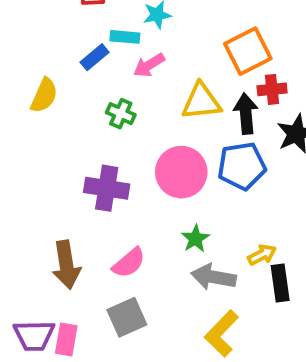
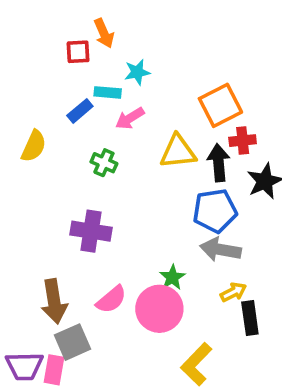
pink circle: (181, 172) -> (159, 309), moved
gray arrow: (214, 277) -> (220, 250), moved
gray square: (127, 317) -> (73, 342), moved

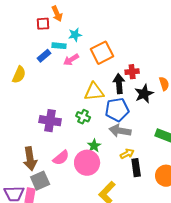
orange square: (220, 105) -> (102, 53), moved
yellow triangle: (178, 152) -> (94, 92), moved
green cross: (104, 163) -> (83, 117), moved

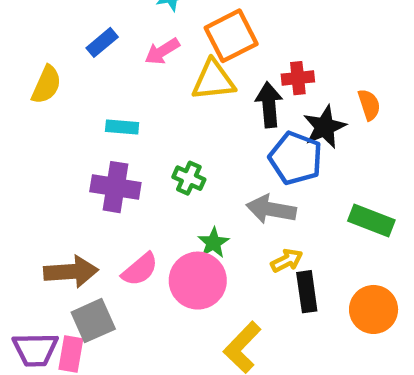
cyan rectangle: (59, 46) -> (122, 127), moved
yellow triangle: (94, 92) -> (213, 80), moved
blue pentagon: (117, 110) -> (296, 158), moved, turned 30
brown arrow: (30, 159) -> (71, 272), turned -85

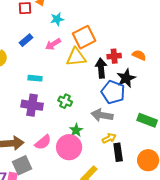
orange semicircle: (369, 105) -> (139, 55), moved, turned -48

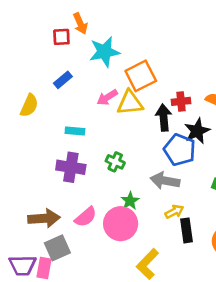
cyan star: (57, 19) -> (104, 52), size x1.6
pink arrow: (53, 44) -> (107, 97), moved

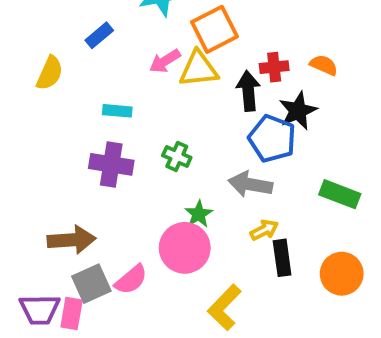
pink semicircle: (86, 217) -> (131, 280), moved

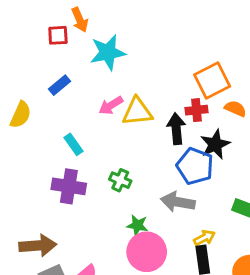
orange square: (215, 29) -> (212, 80), moved
cyan rectangle: (117, 111) -> (74, 144), turned 50
green star: (199, 214) -> (137, 225), turned -30
yellow arrow: (264, 230) -> (204, 238), moved
pink circle: (185, 248) -> (147, 252), moved

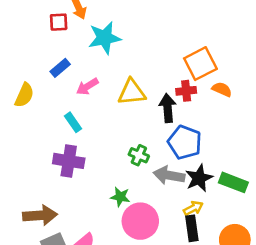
pink arrow: (111, 105) -> (87, 86), moved
black star: (215, 144) -> (199, 178), moved
green cross: (120, 180) -> (139, 155), moved
green star: (137, 225) -> (120, 197), moved

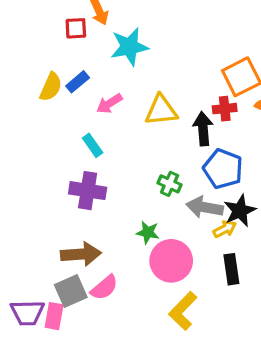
yellow semicircle: (24, 95) -> (51, 87), moved
yellow arrow: (193, 208) -> (225, 229), moved
brown arrow: (40, 215) -> (81, 254), moved

